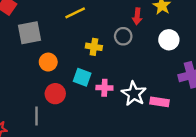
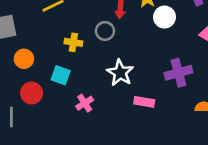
white circle: (169, 40) -> (164, 17), moved
pink cross: (104, 88) -> (85, 103), moved, turned -35
white star: (134, 94) -> (120, 73), moved

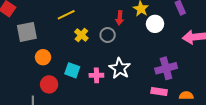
yellow cross: (73, 42) -> (81, 35), moved, turned 32
pink rectangle: (144, 102) -> (159, 91), moved
pink cross: (85, 103) -> (96, 75), moved, turned 32

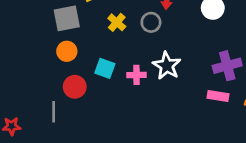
gray square: (27, 32) -> (67, 18), moved

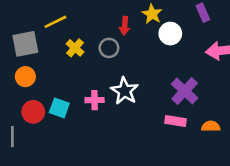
purple cross: (227, 66) -> (185, 91), turned -32
cyan square: (105, 68) -> (59, 108), moved

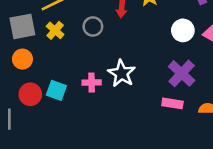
white circle: (170, 34) -> (183, 30), moved
yellow cross: (75, 48) -> (55, 30), moved
gray circle: (109, 48) -> (93, 26), moved

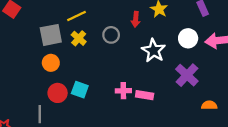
white star: (122, 73) -> (153, 51), moved
pink cross: (92, 83) -> (123, 91), moved
pink rectangle: (172, 103) -> (145, 95), moved

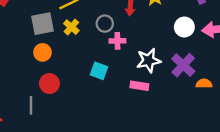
white star: (153, 51) -> (149, 60), moved, turned 30
cyan square: (80, 90) -> (99, 71), moved
pink cross: (123, 91) -> (117, 41), moved
orange semicircle: (209, 105) -> (204, 84), moved

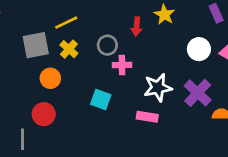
orange circle: (42, 52) -> (50, 78), moved

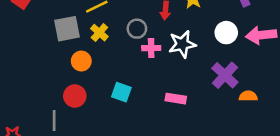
white star: (158, 88) -> (182, 44), moved
cyan square: (101, 100) -> (121, 92), moved

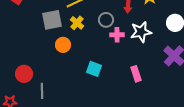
red circle: (75, 96) -> (24, 74), moved
pink rectangle: (176, 99) -> (136, 74), turned 63

